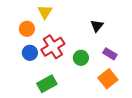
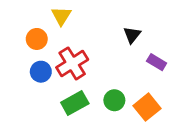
purple rectangle: (110, 54) -> (157, 62), moved
green circle: (81, 58) -> (114, 100), moved
green rectangle: (47, 84) -> (75, 103), moved

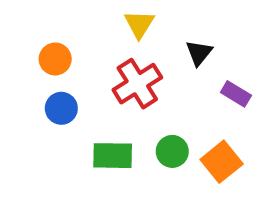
yellow triangle: (61, 16) -> (139, 24), moved
red cross: (72, 63) -> (137, 84), moved
green rectangle: (75, 103) -> (113, 156), turned 30

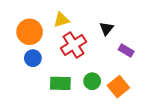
yellow triangle: (139, 24) -> (61, 20), moved, turned 42
orange circle: (55, 59) -> (30, 32), size x1.5

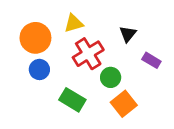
green circle: (92, 81) -> (111, 77), moved
green rectangle: (60, 83) -> (72, 100), turned 30
orange square: (118, 87) -> (124, 104), moved

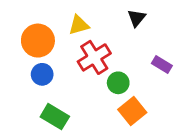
black triangle: (128, 34) -> (137, 18), moved
green rectangle: (72, 100) -> (55, 117), moved

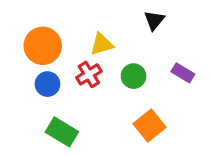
yellow triangle: (79, 25) -> (102, 44), moved
red cross: (94, 57) -> (89, 74), moved, size x0.7
green circle: (118, 83) -> (134, 76), moved

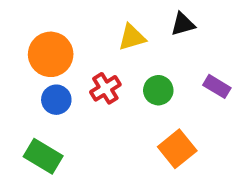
black triangle: (154, 20) -> (183, 24), turned 35
yellow triangle: (102, 44) -> (132, 37), moved
green rectangle: (62, 132) -> (43, 156), moved

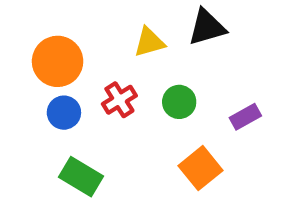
black triangle: (183, 24) -> (207, 27), size x1.4
purple rectangle: (217, 86) -> (245, 117), moved, turned -60
green rectangle: (43, 156) -> (81, 177), moved

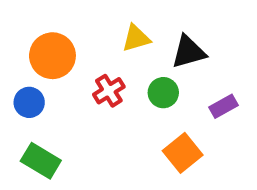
black triangle: (207, 27) -> (189, 52), moved
blue circle: (64, 113) -> (29, 102), moved
green rectangle: (81, 177) -> (41, 161), moved

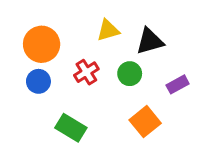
blue circle: (29, 102) -> (38, 81), moved
green rectangle: (41, 161) -> (71, 128), moved

